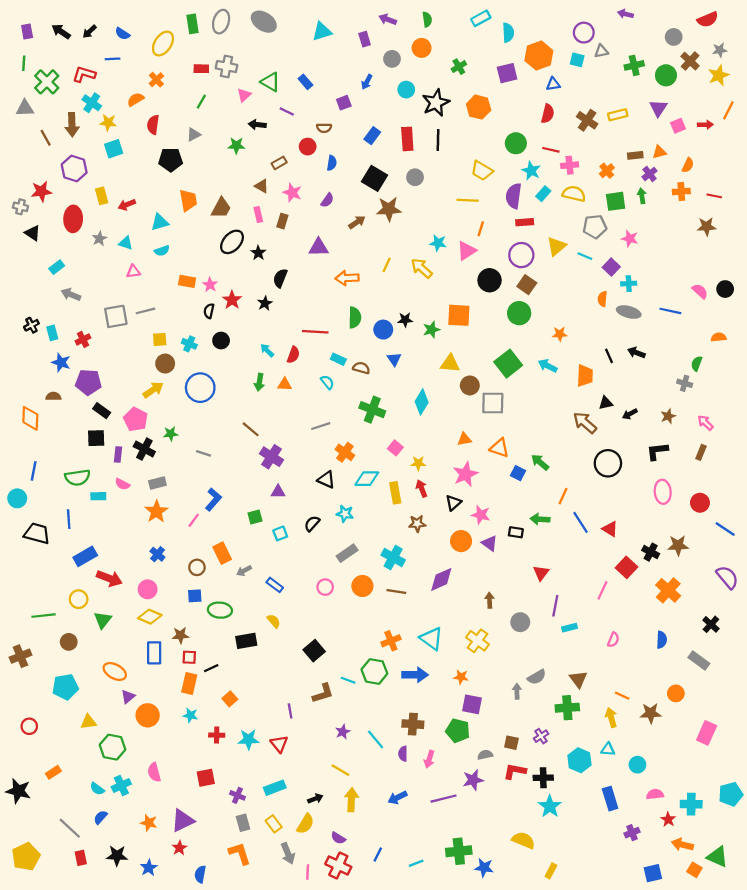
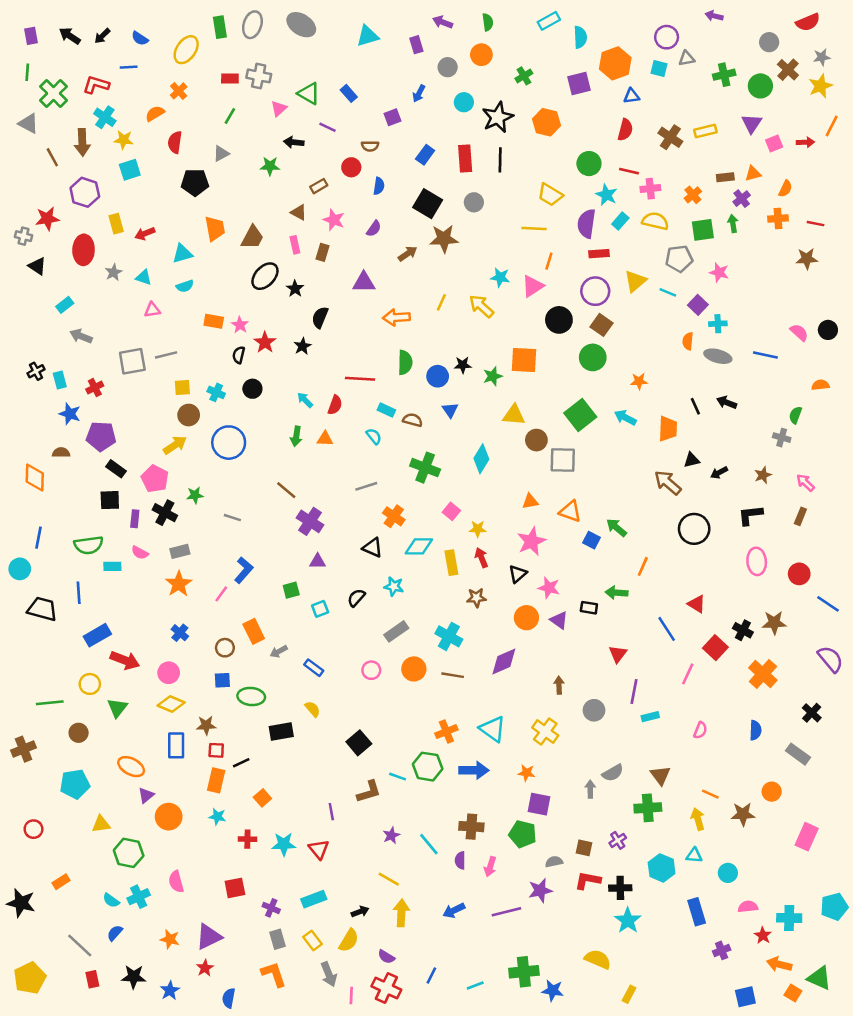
gray triangle: (25, 108) -> (29, 123), turned 30
blue line: (580, 522) -> (667, 629), moved

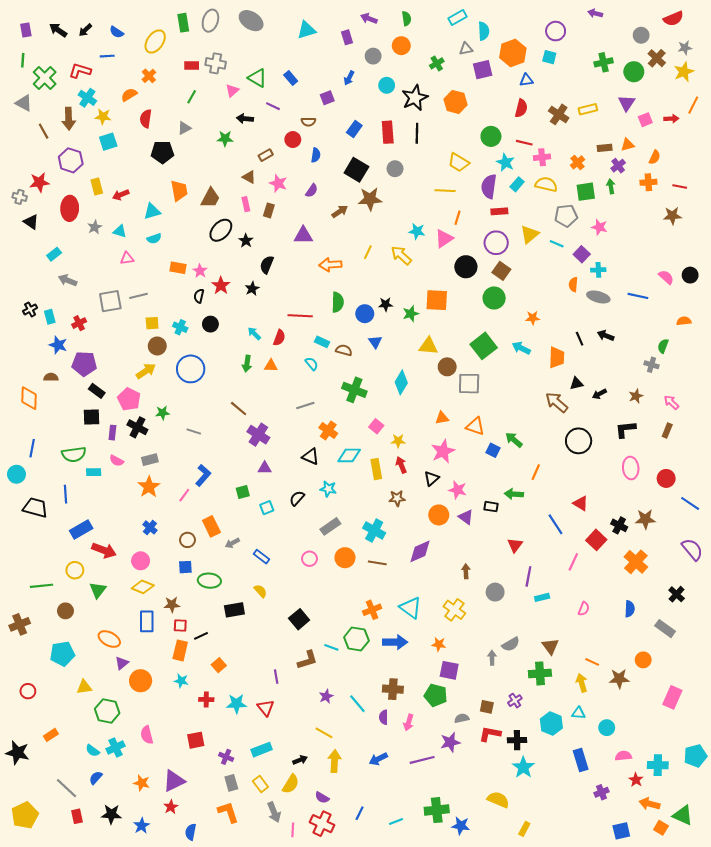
gray triangle: (687, 58) -> (466, 49), moved

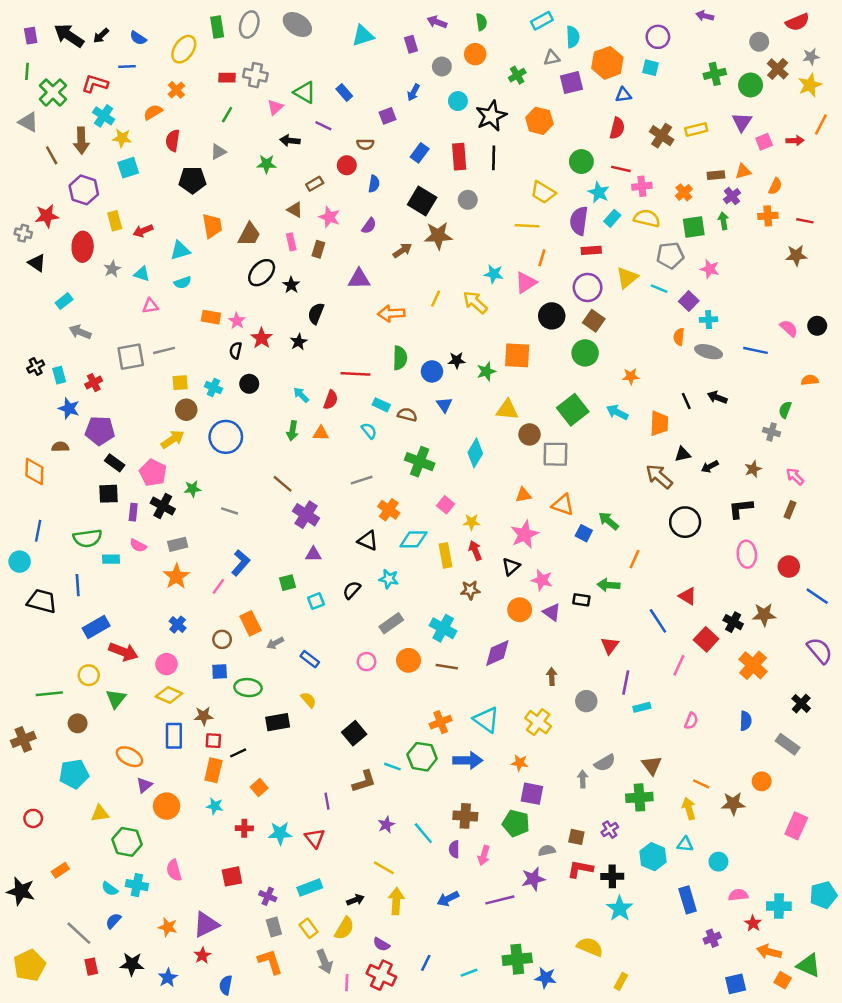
black arrow: (58, 30) -> (69, 36), size x1.4
cyan cross: (116, 747) -> (137, 885), turned 36

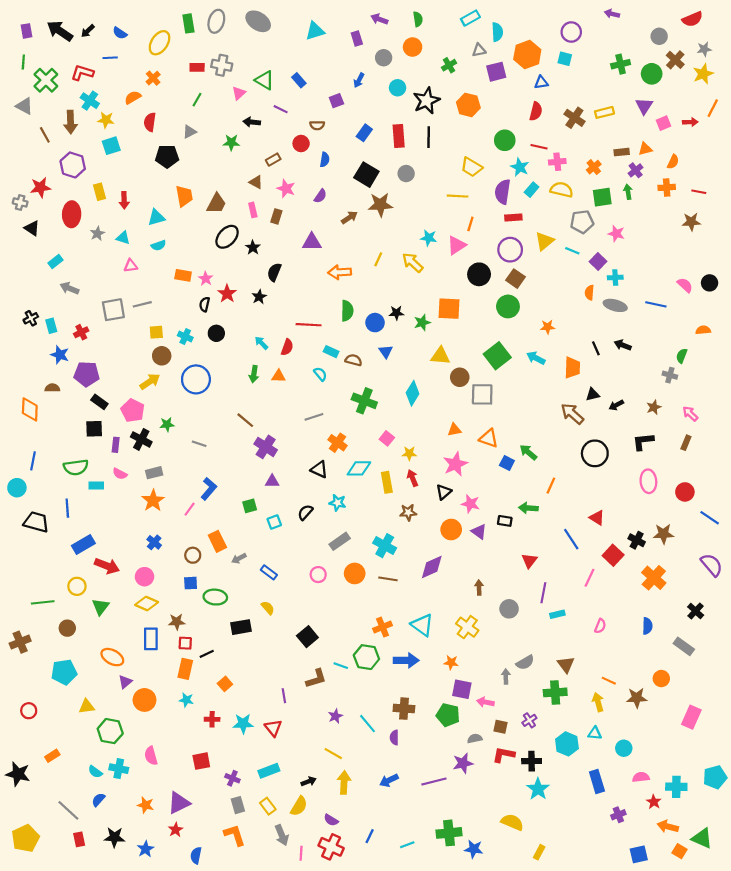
red arrow: (143, 231) -> (124, 200), turned -70
pink arrow: (484, 855) -> (485, 702), moved, turned 84

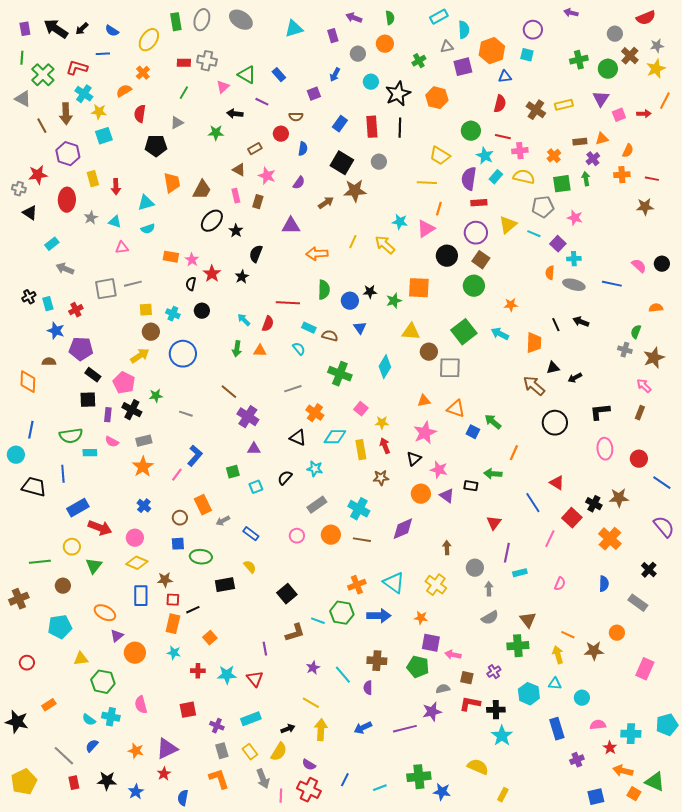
brown star: (654, 407) -> (654, 358), moved, size x1.5
gray arrow: (506, 676) -> (489, 589), moved

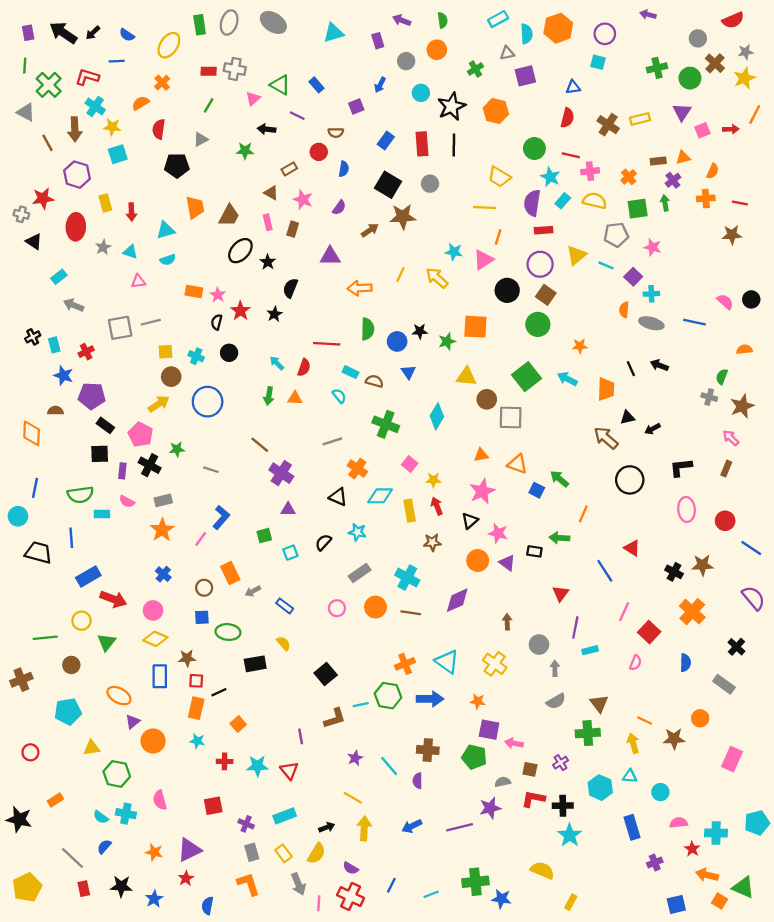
orange hexagon: (492, 51) -> (558, 28), moved
red square: (572, 518) -> (649, 632), moved
cyan line: (318, 621) -> (361, 705), turned -32

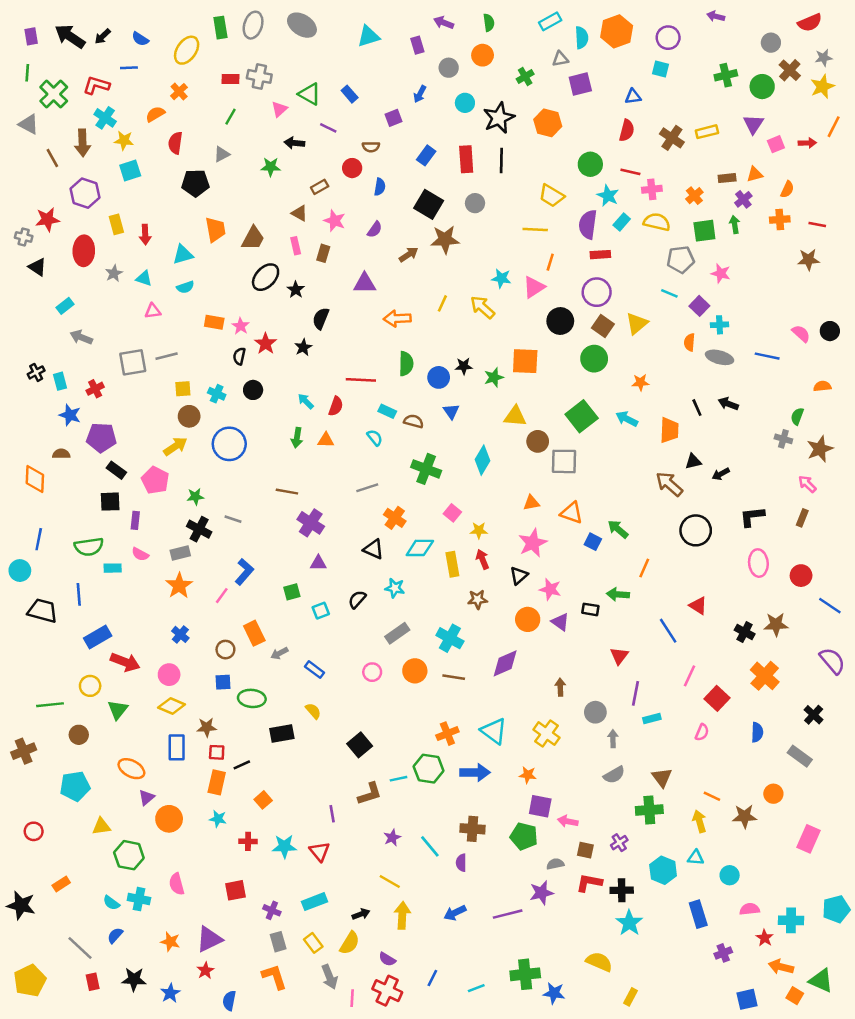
yellow triangle: (576, 255) -> (637, 324), moved
brown line: (260, 445) -> (287, 492), turned -30
black cross: (150, 465) -> (199, 529), moved

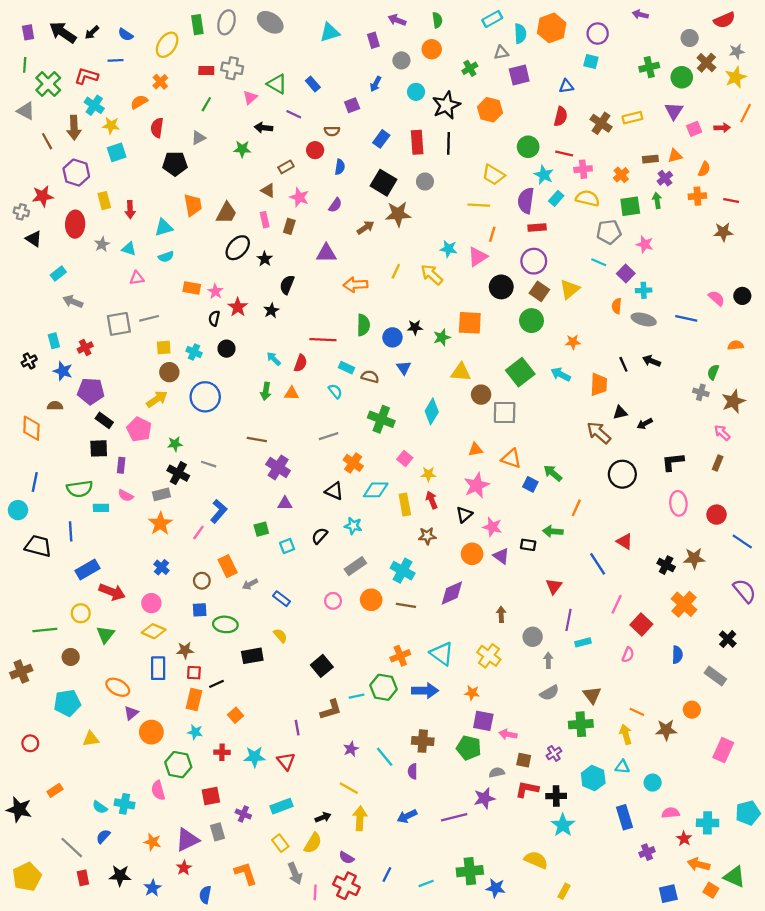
black cross: (36, 372) -> (29, 361), moved
green hexagon: (129, 855) -> (178, 765), moved
gray rectangle: (278, 942) -> (218, 832), moved

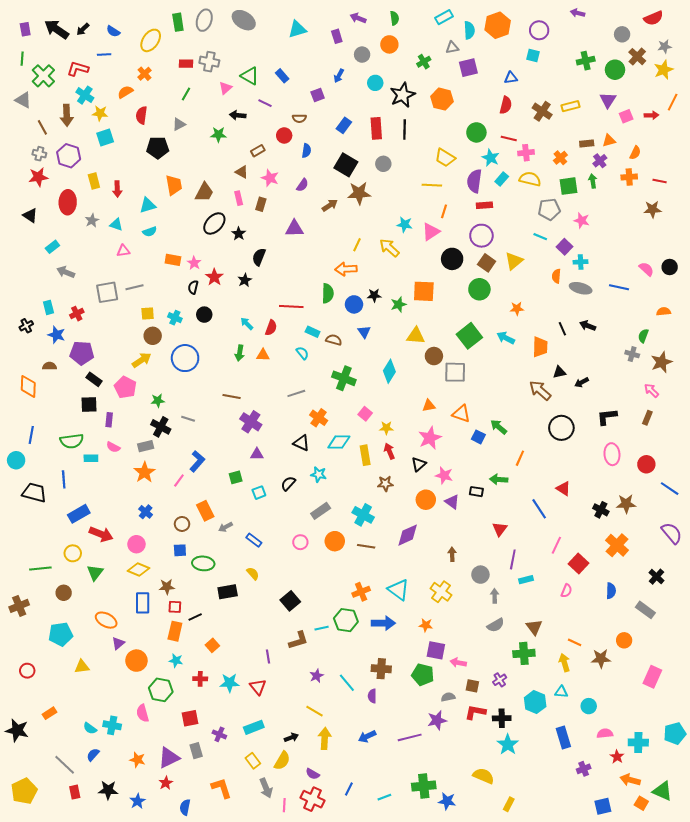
gray cross: (21, 212) -> (39, 154), moved
orange arrow: (355, 285) -> (346, 269), moved

